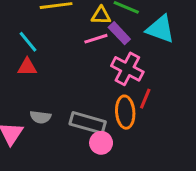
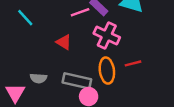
red triangle: (27, 67) -> (64, 42), moved, turned 35
red line: (145, 99) -> (133, 63), moved, turned 56

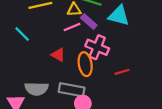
orange ellipse: (107, 71) -> (85, 64), moved
gray semicircle: (38, 78) -> (36, 89), size x1.5

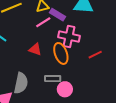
gray semicircle: (36, 89) -> (21, 83), turned -70
gray rectangle: (72, 90) -> (53, 79), size x0.7

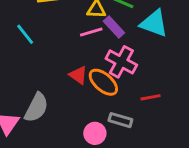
red triangle: (35, 49) -> (78, 75), moved
orange ellipse: (61, 53) -> (103, 82), turned -45
gray rectangle: (53, 79) -> (120, 120), moved

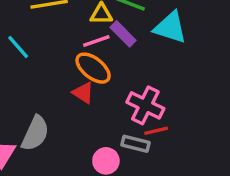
pink cross: (121, 62) -> (145, 105), moved
orange ellipse: (103, 82) -> (93, 68), moved
red line: (151, 97) -> (156, 131), moved

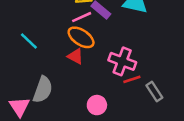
cyan line: (18, 47) -> (29, 41), moved
gray rectangle: (136, 144) -> (154, 91), moved, turned 48

